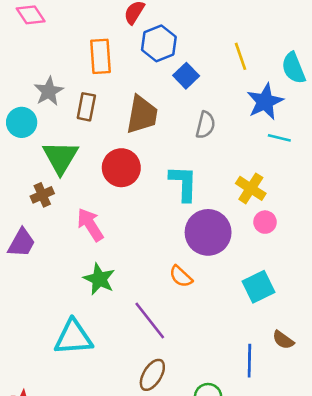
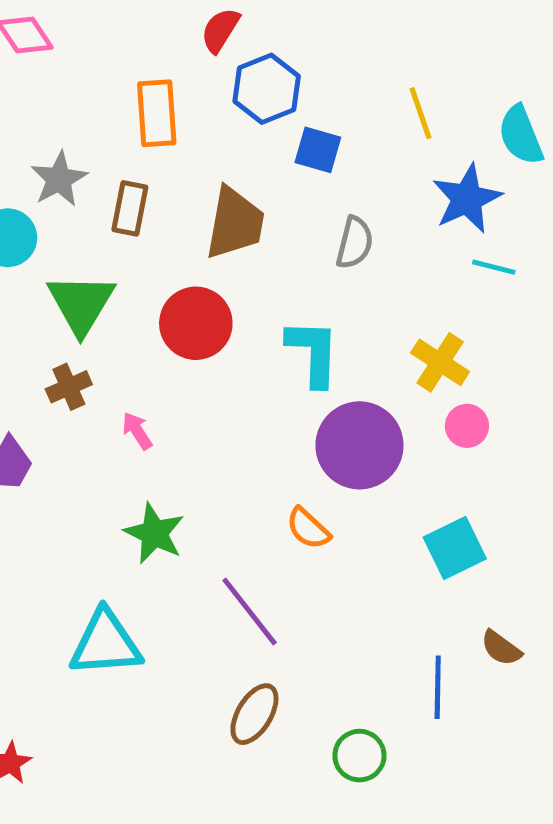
blue square: (186, 76) -> (318, 150), turned -30
brown cross: (42, 195) -> (69, 387), moved
pink arrow: (90, 225) -> (137, 431), size x0.6

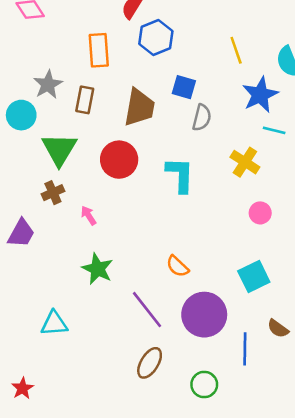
blue square: (318, 150) -> (184, 87), moved
yellow cross: (440, 362) -> (245, 162), moved
purple circle: (359, 445) -> (204, 315), moved
cyan triangle: (105, 643) -> (54, 324), moved, size x0.7

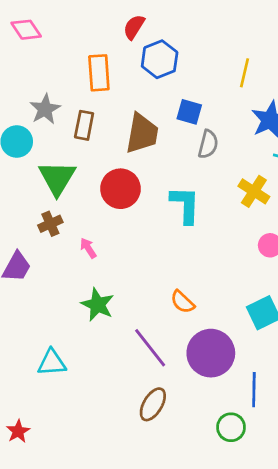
yellow line: (236, 50) -> (244, 73), turned 32
green circle: (204, 385) -> (231, 427), moved

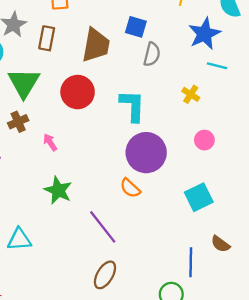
yellow cross: (254, 191) -> (191, 94), size x0.7
purple circle: (211, 353) -> (146, 153), moved

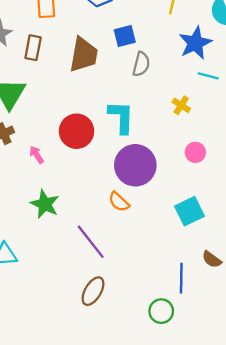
blue square: (136, 27) -> (125, 36), turned -30
red circle: (78, 92) -> (77, 131), moved

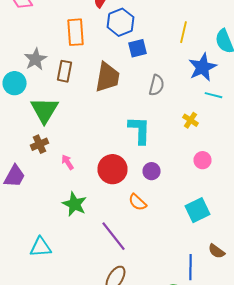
blue square: (125, 36) -> (138, 48), moved
red circle: (77, 131) -> (112, 169), moved
purple circle: (135, 165) -> (152, 171), size x0.5

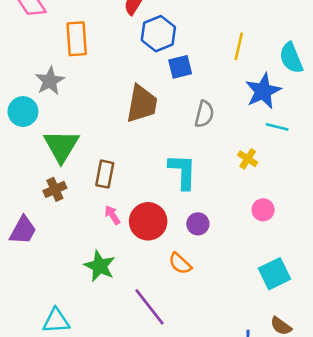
orange rectangle: (76, 32) -> (77, 39), moved
brown rectangle: (64, 71) -> (105, 174), moved
pink arrow: (68, 162) -> (112, 215), moved
cyan square: (198, 210) -> (275, 274), moved

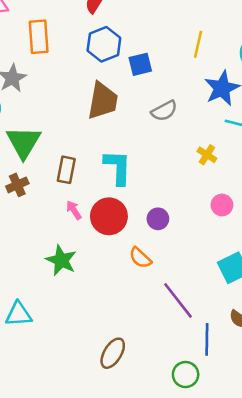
blue hexagon: (158, 34) -> (104, 44), moved
gray semicircle: (204, 114) -> (164, 111), turned 48
cyan L-shape: (183, 172) -> (118, 167), moved
purple line: (149, 307) -> (178, 300), moved

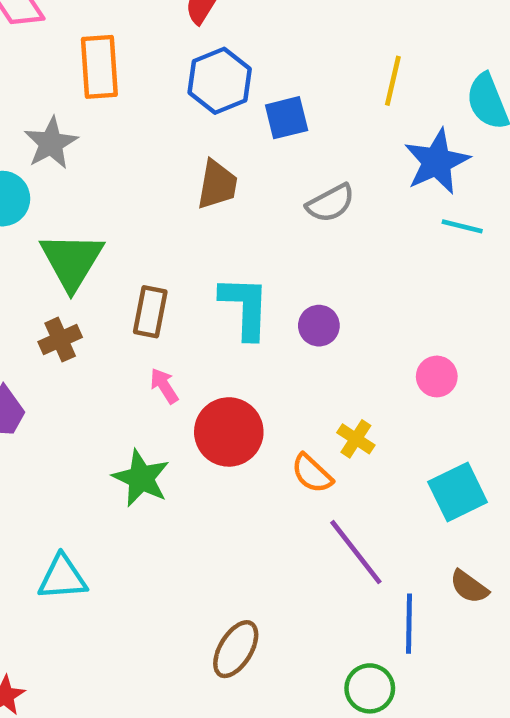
brown trapezoid: (103, 101) -> (217, 185), size x0.7
yellow cross: (207, 155) -> (356, 439), moved
red circle: (109, 216) -> (229, 432), moved
purple circle: (158, 219) -> (319, 326), moved
orange semicircle: (140, 258) -> (312, 474), moved

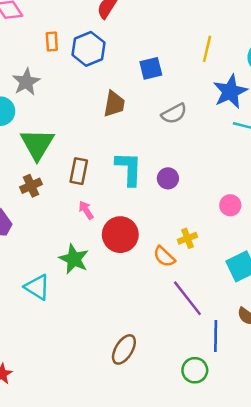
orange rectangle: (99, 67) -> (52, 41), size x0.6
blue hexagon: (220, 81) -> (88, 49), moved
yellow cross: (356, 439) -> (187, 238), turned 36
cyan triangle: (62, 578) -> (37, 287), moved, turned 36

